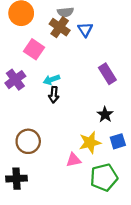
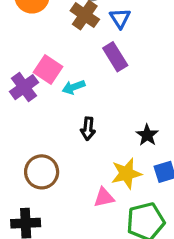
pink square: (34, 49) -> (48, 70), moved
purple rectangle: (107, 74) -> (115, 57), moved
black arrow: (54, 95) -> (88, 129), moved

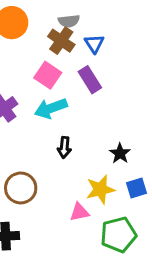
pink square: (48, 70) -> (48, 75), moved
cyan arrow: (74, 87) -> (51, 108), size x1.5

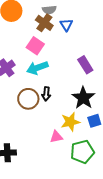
purple rectangle: (90, 80) -> (85, 65), moved
black star: (120, 153) -> (83, 98), size x1.6
brown circle: (21, 188) -> (28, 99), moved

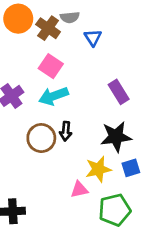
brown cross: (44, 23) -> (48, 28), moved
black star: (83, 98) -> (116, 137), turned 30

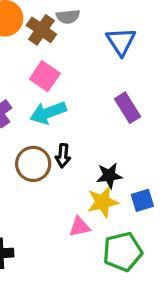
blue triangle: (93, 38) -> (121, 41), moved, size x1.4
black star: (116, 137) -> (109, 176), moved, size x0.7

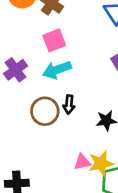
pink square: (45, 76) -> (54, 40), turned 35
yellow star: (103, 202) -> (101, 163), moved

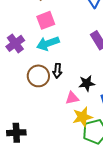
pink triangle: (82, 162) -> (72, 98), moved

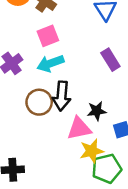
black arrow: (57, 71) -> (62, 96), size x1.6
pink triangle: (72, 98) -> (79, 128), size x1.5

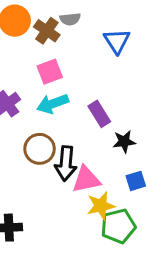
purple rectangle: (110, 60) -> (99, 114), moved
black arrow: (62, 96) -> (66, 163), moved
black star: (97, 111) -> (124, 142), moved

